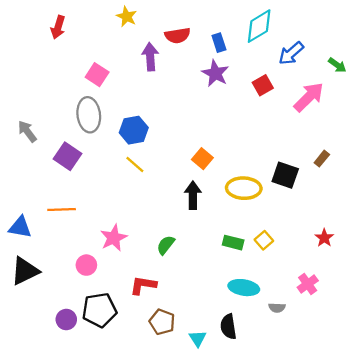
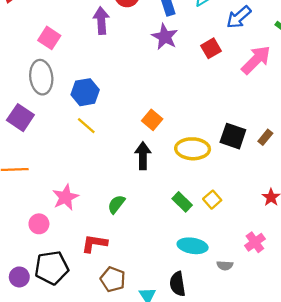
brown rectangle: (322, 159) -> (265, 137), moved
green rectangle: (233, 243) -> (182, 202), turned 30

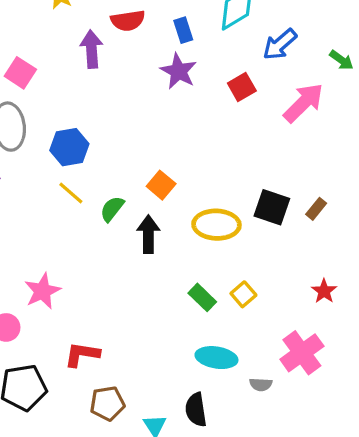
green semicircle: (116, 204) -> (112, 209), moved
pink cross: (255, 242) -> (302, 353), size x1.5
brown pentagon: (113, 279) -> (107, 403), turned -30

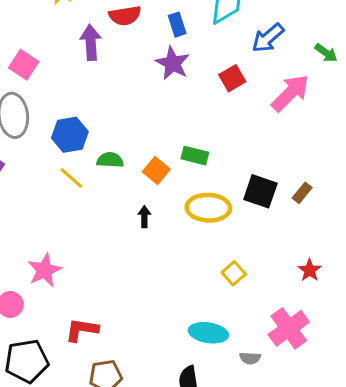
green semicircle: (112, 209) -> (110, 160), moved, turned 55
black arrow: (148, 234) -> (144, 217), size x0.6
green rectangle: (202, 297) -> (195, 156), moved, turned -30

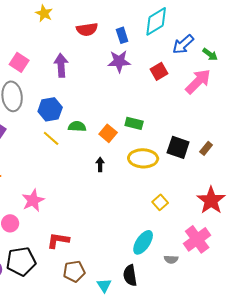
purple arrow: (91, 42) -> (61, 65), moved
green arrow: (326, 53) -> (210, 54), moved
purple star: (173, 63) -> (119, 61), turned -30
red star: (310, 270) -> (211, 200), size x1.8
cyan ellipse: (208, 333) -> (143, 242), turned -65

